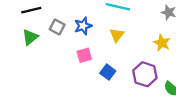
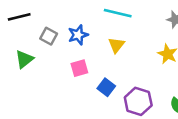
green triangle: (30, 37) -> (24, 59), moved
purple hexagon: (145, 74) -> (138, 101), moved

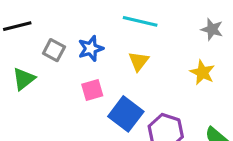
blue square: (106, 87) -> (126, 114), size x1.5

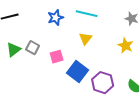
blue star: (91, 49) -> (56, 18), moved
gray square: (54, 50) -> (33, 48), moved

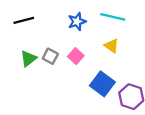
yellow triangle: (86, 39) -> (112, 46), turned -32
pink square: (57, 57) -> (76, 56), moved, turned -32

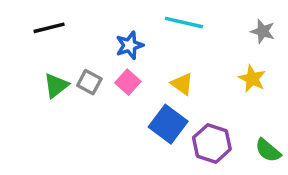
blue star: (77, 22) -> (130, 45), moved
yellow triangle: (112, 46) -> (182, 84), moved

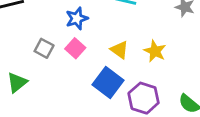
yellow star: (252, 79) -> (155, 51), moved
green triangle: (56, 86) -> (17, 82), moved

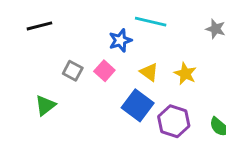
blue star: (77, 18) -> (120, 40), moved

